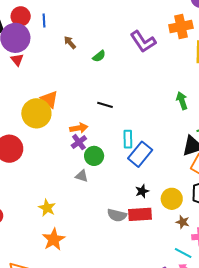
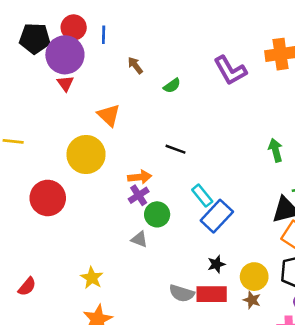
orange triangle: (49, 99) -> (109, 115), moved
cyan rectangle: (128, 139) -> (202, 196), turned -42
brown star: (183, 222) -> (252, 300), moved

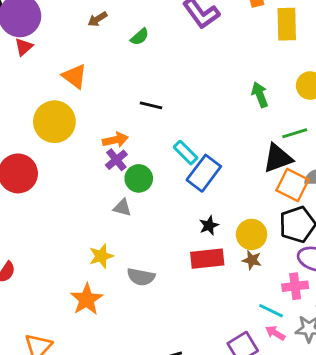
brown arrow: (135, 65) -> (97, 19), turned -78
red triangle: (65, 83) -> (24, 47), turned 30
yellow star: (92, 278) -> (101, 256), moved, turned 30
gray semicircle: (182, 293) -> (141, 277), moved

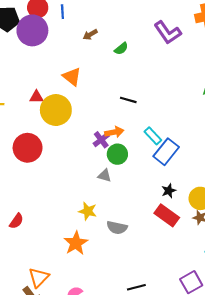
red triangle: (24, 47) -> (37, 97), moved, turned 40
orange arrow: (115, 140) -> (114, 132), moved
yellow star: (101, 256) -> (88, 211), turned 30
red rectangle: (207, 259) -> (167, 215), turned 40

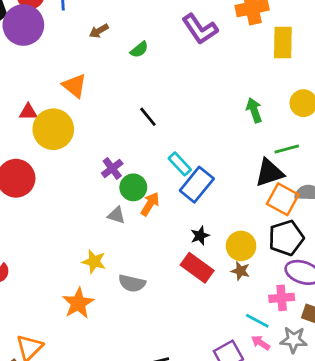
black line: (128, 100) -> (148, 117), turned 35
orange arrow: (114, 132) -> (150, 204), moved, turned -48

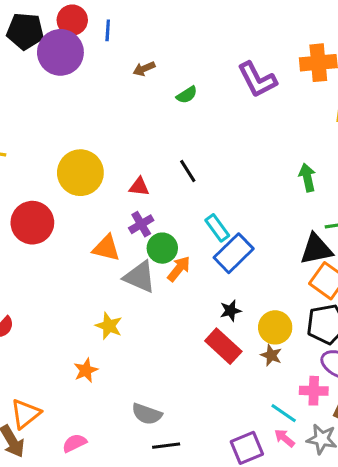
orange triangle: (74, 86) -> (106, 248), moved, turned -32
red triangle: (28, 112) -> (139, 187), moved
gray triangle: (116, 215) -> (140, 277), size x1.6
gray semicircle: (132, 283) -> (147, 414), moved
orange star: (78, 303) -> (86, 370), size x0.7

